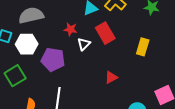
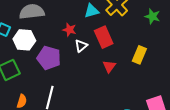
red triangle: (111, 77) -> (109, 66), moved, turned -32

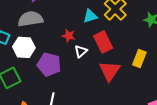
red triangle: (109, 66) -> (110, 71), size x1.6

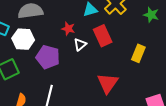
red triangle: (110, 71) -> (108, 83), moved

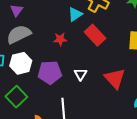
white triangle: (80, 45) -> (81, 74), moved

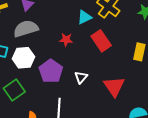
purple pentagon: (50, 73) -> (51, 71), turned 30

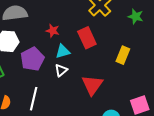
cyan triangle: (85, 17) -> (63, 51), moved

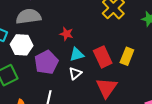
red rectangle: (87, 38) -> (103, 57), moved
yellow rectangle: (123, 55) -> (127, 56), moved

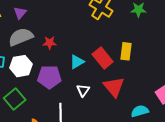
red star: (66, 34) -> (50, 43), moved
purple pentagon: (46, 62) -> (49, 77), turned -30
white triangle: (75, 73) -> (83, 90), moved

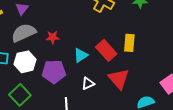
white triangle: (83, 90) -> (88, 84), turned 32

